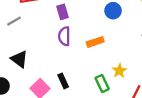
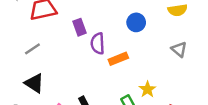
gray line: (14, 21) -> (32, 49), moved
purple semicircle: (64, 36) -> (98, 43), moved

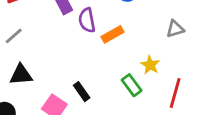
gray triangle: (179, 49) -> (175, 29), moved, turned -49
black triangle: (34, 83) -> (21, 75), turned -30

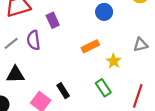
purple semicircle: (87, 20) -> (34, 40), moved
yellow star: (150, 65) -> (114, 61), moved

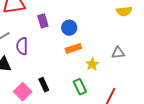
blue circle: (104, 12) -> (69, 28), moved
purple semicircle: (34, 40) -> (22, 46), moved

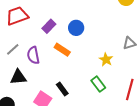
purple rectangle: (43, 21) -> (49, 26), turned 72
orange rectangle: (73, 48) -> (62, 50), moved, turned 63

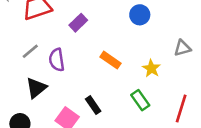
blue circle: (76, 28) -> (140, 15), moved
orange rectangle: (62, 50) -> (111, 60), moved
black triangle: (18, 77) -> (36, 88), turned -36

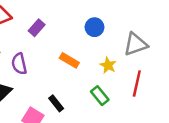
blue circle: (140, 15) -> (95, 27), moved
gray triangle: (182, 48) -> (136, 44), size x1.5
red line: (181, 108) -> (137, 84), moved

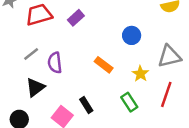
purple rectangle: (37, 28) -> (76, 18), moved

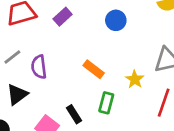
blue circle: (132, 35) -> (116, 20), moved
green rectangle: (129, 102) -> (106, 103), moved, turned 48

